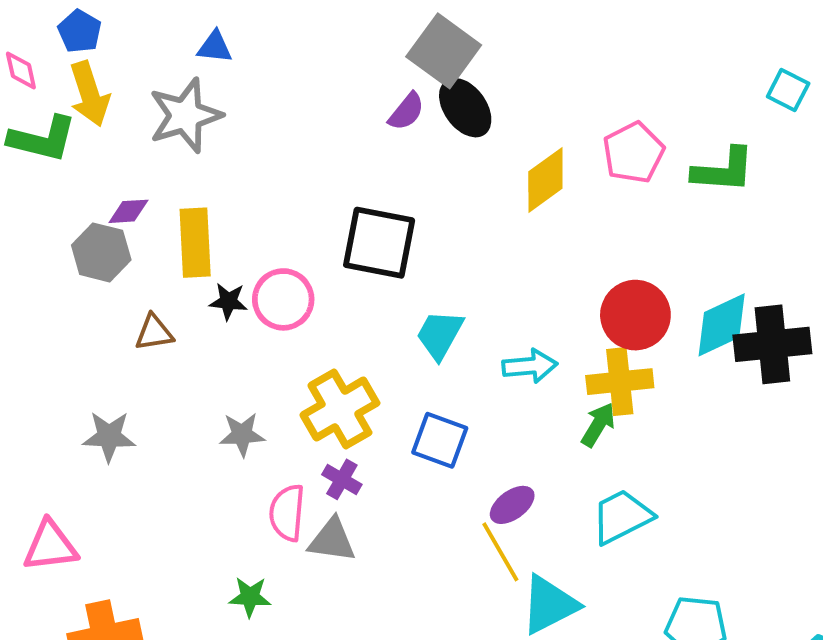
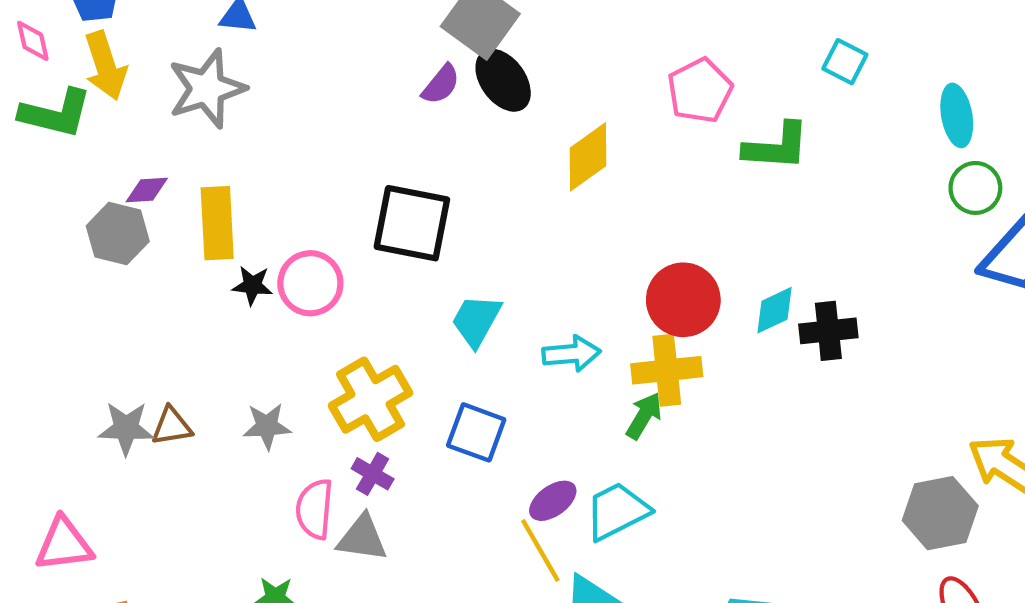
pink pentagon: (633, 153) -> (700, 91), moved
cyan diamond: (722, 325) -> (774, 310), size x0.7
brown triangle: (154, 333) -> (172, 426), moved
black cross: (772, 344) -> (828, 331), size x0.7
cyan trapezoid: (622, 517) -> (617, 511), moved

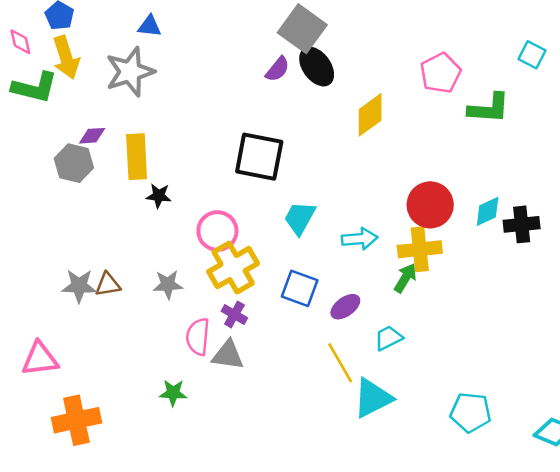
pink circle: (310, 283) -> (217, 231), moved
purple ellipse: (553, 501) -> (345, 307), moved
cyan trapezoid: (617, 511) -> (388, 338), size x0.7

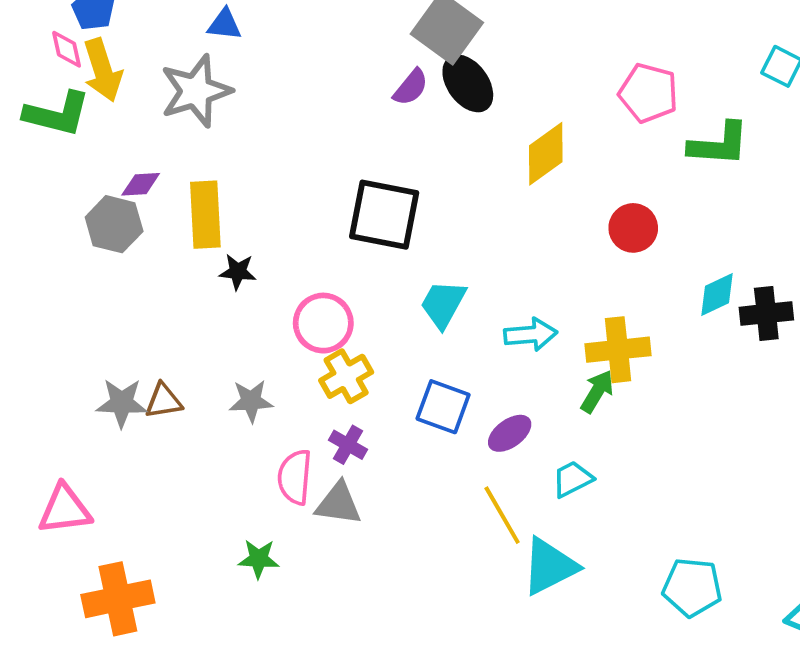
pink diamond: (20, 42) -> (67, 49), moved
pink pentagon: (441, 73) -> (648, 93), turned -30
red circle: (430, 205) -> (633, 228), moved, size x0.7
yellow cross: (233, 268) -> (346, 376), size x0.7

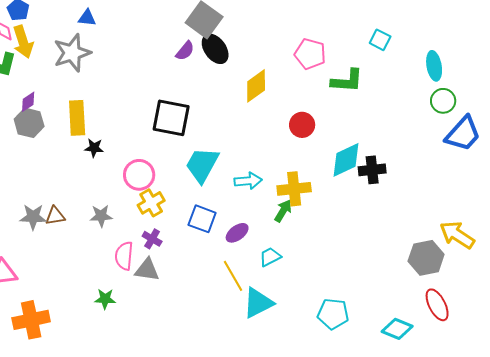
purple diamond: (141, 184) -> (28, 102), moved, turned -30
cyan diamond: (717, 295) -> (346, 160), size x1.5
cyan trapezoid: (443, 304) -> (202, 165), size x1.4

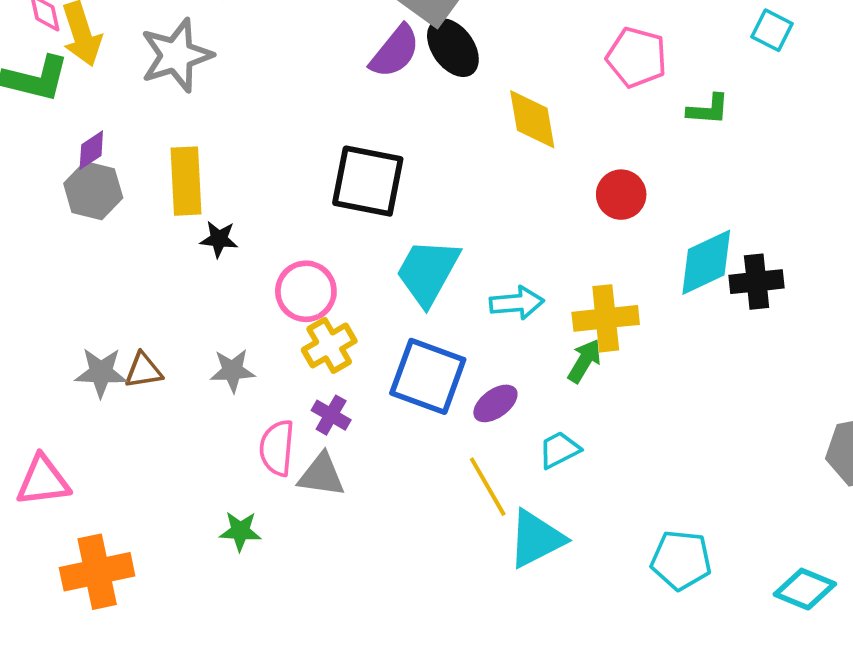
purple semicircle: (185, 51) -> (395, 51), size x1.4
green L-shape: (347, 81) -> (708, 110), size x0.7
yellow diamond: (256, 86) -> (532, 119), turned -64
blue square: (202, 219) -> (428, 376), size x1.4

